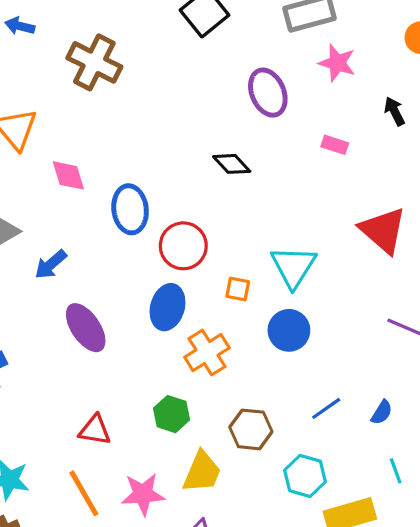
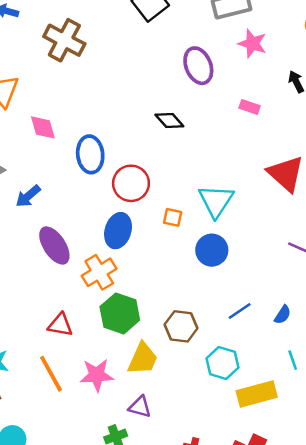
orange cross: (207, 353) -> (99, 272), moved
green hexagon: (172, 414) -> (120, 313), size x1.4

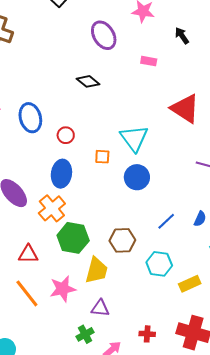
red circle: (131, 183) -> (66, 135), size x0.6
yellow rectangle: (257, 394) -> (190, 284), size x0.7

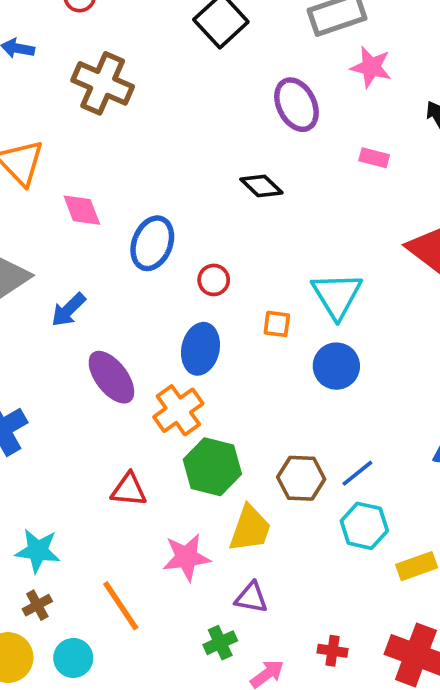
blue ellipse: (30, 118) -> (152, 243), turned 32
blue line: (166, 221) -> (357, 473), moved
orange line: (27, 293) -> (121, 606), moved

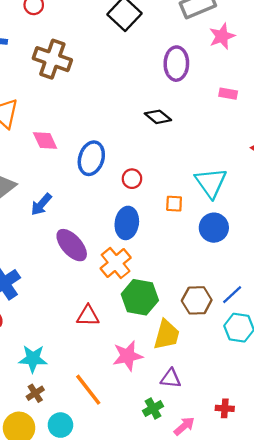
pink star: (371, 67) -> (222, 36), turned -30
purple ellipse: (296, 105) -> (176, 64), turned 32

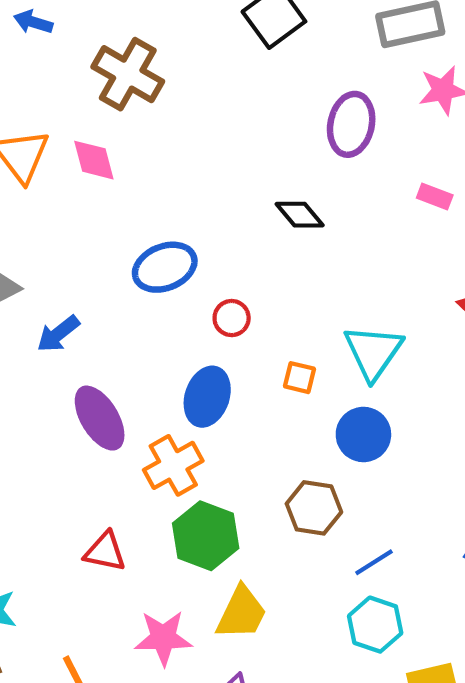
pink diamond: (45, 141) -> (94, 160), moved
blue ellipse: (91, 158) -> (165, 267), turned 40
brown hexagon: (197, 300) -> (314, 508), moved

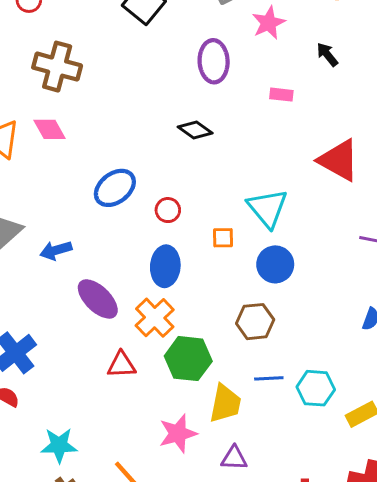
blue arrow: (58, 334) -> (56, 250), turned 36
red triangle: (105, 552) -> (121, 365), moved
blue line: (374, 562) -> (269, 378), moved, turned 44

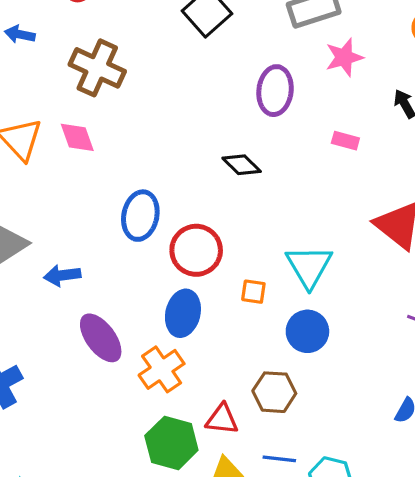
blue ellipse: (115, 188) -> (140, 216), turned -51
red circle: (168, 210) -> (196, 250), size x1.8
green hexagon: (188, 359) -> (171, 443), moved
red triangle: (121, 365) -> (222, 419), moved

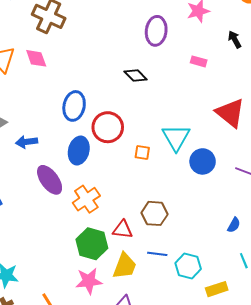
blue ellipse: (183, 313) -> (79, 151), moved
blue circle: (307, 331) -> (203, 161), moved

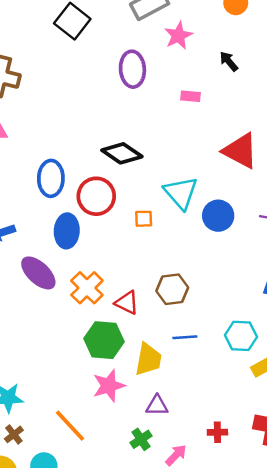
black diamond: (136, 76) -> (122, 153), moved, size x1.4
red triangle: (123, 230) -> (127, 303), moved, turned 30
cyan hexagon: (188, 266) -> (241, 336), moved

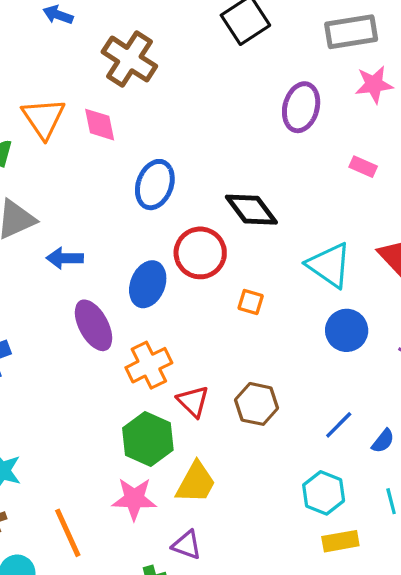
blue ellipse: (51, 178) -> (155, 185), moved
cyan triangle: (181, 193) -> (329, 265), moved, turned -33
blue line: (185, 337) -> (339, 425), moved, turned -60

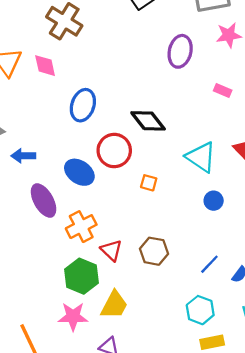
blue ellipse: (148, 284) -> (79, 172), turned -76
blue circle: (347, 330) -> (214, 201), size x0.7

